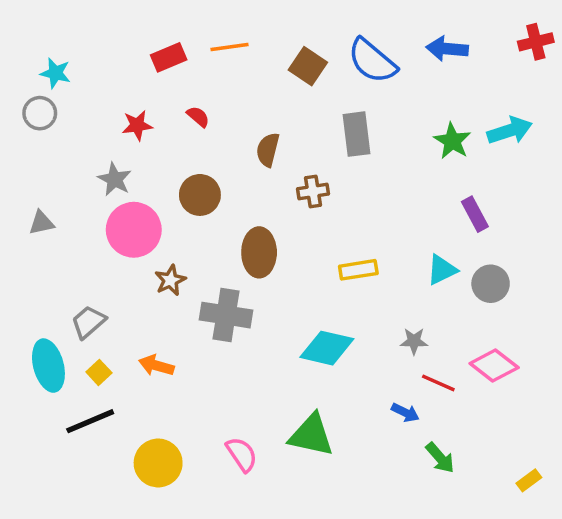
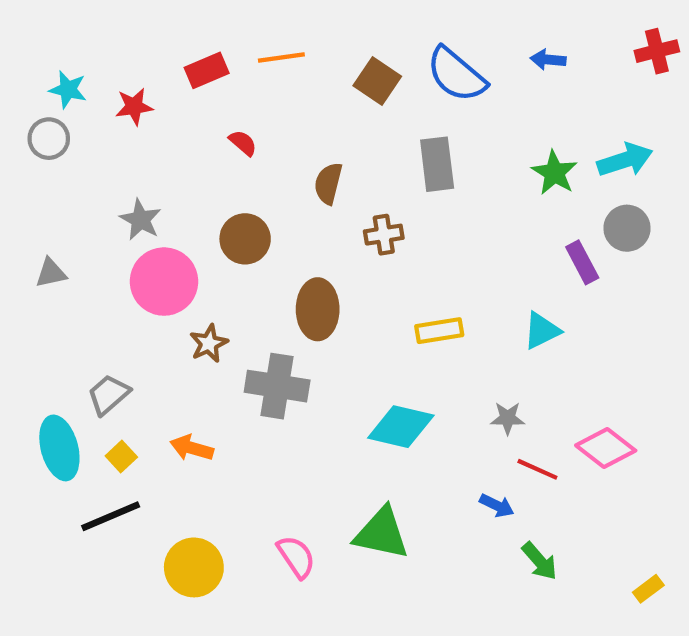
blue arrow: (447, 49) -> (548, 60), size x0.7
red star: (137, 125) -> (134, 107), moved
gray circle: (491, 284) -> (627, 228), moved

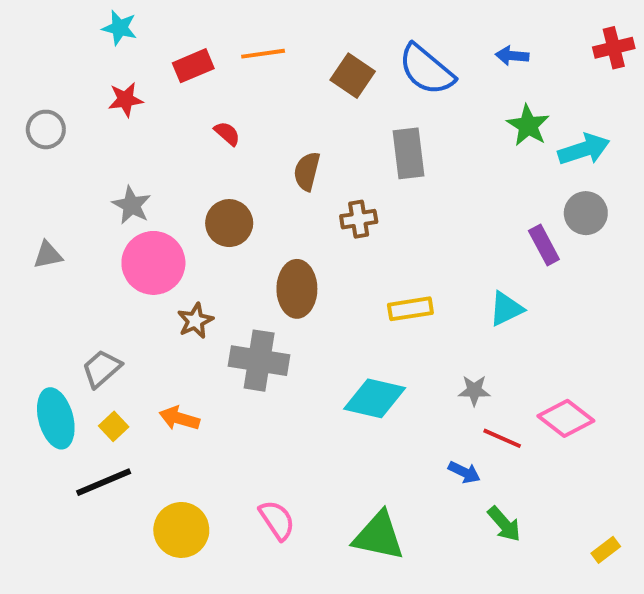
cyan star: (68, 90) -> (120, 28), moved
green star: (554, 173) -> (528, 125), moved
green triangle: (382, 533) -> (379, 536), moved

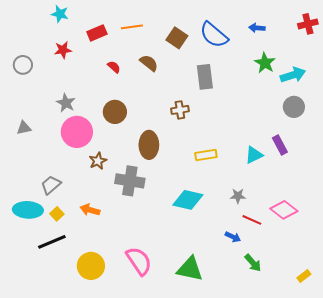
brown semicircle: (307, 171) -> (149, 63), moved, turned 114
purple rectangle: (544, 245) -> (280, 145), moved
cyan ellipse: (56, 418) -> (28, 210), turned -72
pink semicircle: (277, 520) -> (139, 261), size x1.4

